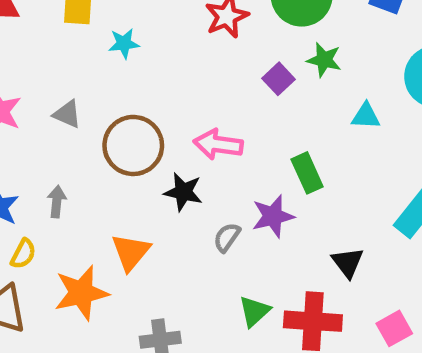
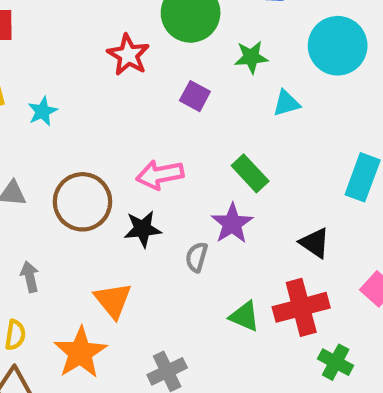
green star: (324, 60) -> (251, 57), moved
green triangle: (254, 311) -> (244, 316), turned -36

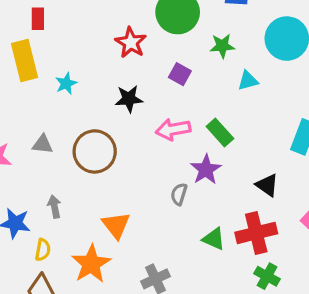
pink arrow: (160, 175) -> (173, 129), moved
black star: (143, 229) -> (129, 99), moved
green cross: (336, 362) -> (267, 276), moved

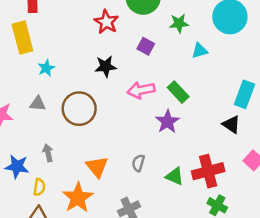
cyan star: (66, 84) -> (46, 68), moved
black triangle: (267, 185) -> (231, 124), moved
gray semicircle: (179, 194) -> (138, 163), moved

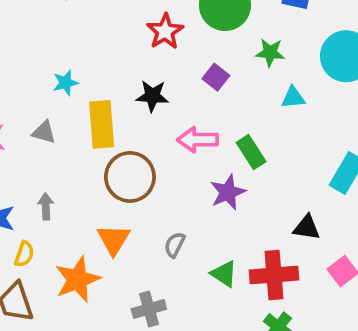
yellow rectangle: (22, 37) -> (102, 124), moved
brown circle: (79, 109) -> (130, 177), moved
black triangle: (231, 124) -> (307, 228), moved, turned -36

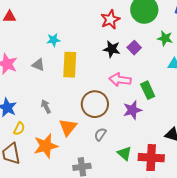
black star: (152, 96) -> (112, 49), moved
brown circle: (130, 177) -> (95, 104), moved
gray arrow: (46, 206) -> (46, 106), moved, turned -32

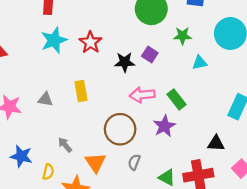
red star: (110, 19) -> (90, 42), moved
cyan star: (53, 40) -> (54, 40), moved, size x1.6
yellow rectangle: (70, 65) -> (81, 91), size x0.7
yellow semicircle: (19, 129) -> (48, 172), moved

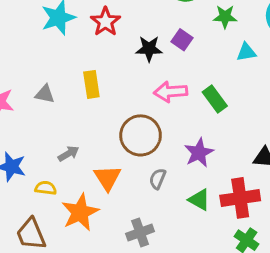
purple star: (164, 126) -> (199, 153), moved
gray arrow: (65, 145) -> (69, 154), turned 98
yellow semicircle: (48, 172) -> (46, 188), turned -98

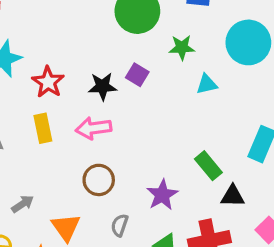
red star: (105, 22) -> (48, 82), moved
pink arrow: (171, 92) -> (94, 128), moved
green rectangle: (215, 99) -> (208, 166), moved
brown circle: (141, 135) -> (99, 180), size x0.7

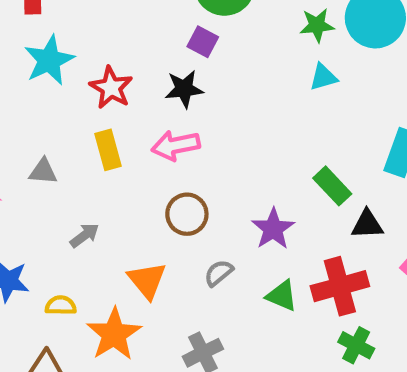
green star: (182, 47) -> (317, 25), moved
purple square: (137, 75) -> (203, 42), moved
gray arrow: (23, 204) -> (85, 235), moved
gray semicircle: (120, 225) -> (219, 273), turned 35

